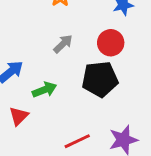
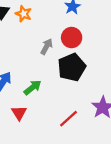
gray arrow: (63, 44) -> (47, 47), moved

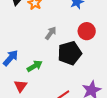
red circle: (72, 38) -> (87, 31), moved

